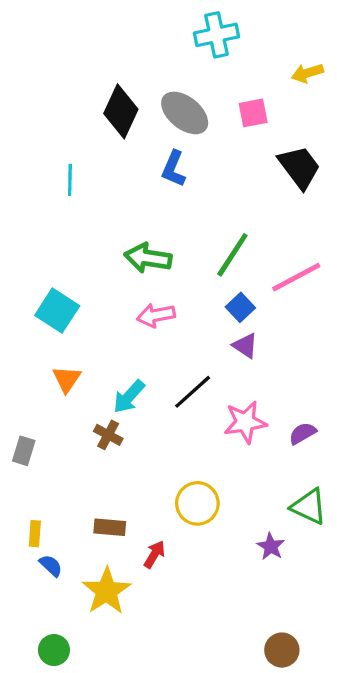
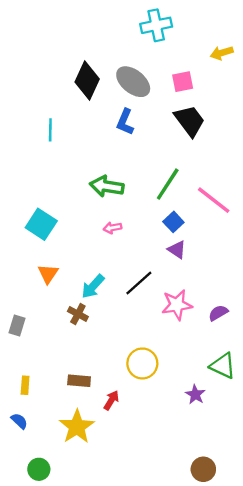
black trapezoid: (299, 167) -> (190, 121), moved
pink line: (296, 277) -> (214, 200), turned 66
pink arrow: (156, 315) -> (112, 228), size x0.7
blue semicircle: (51, 566) -> (19, 421), moved

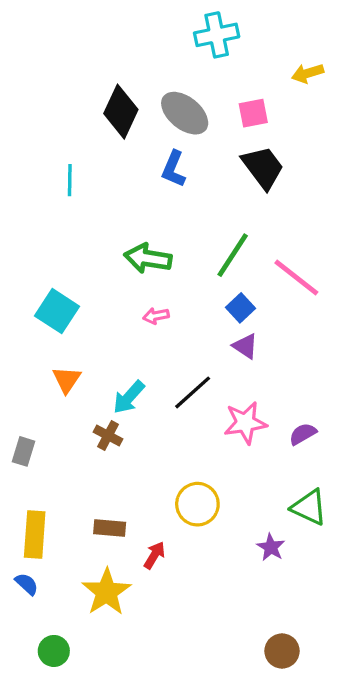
yellow rectangle: (25, 385) -> (35, 534), size x1.8

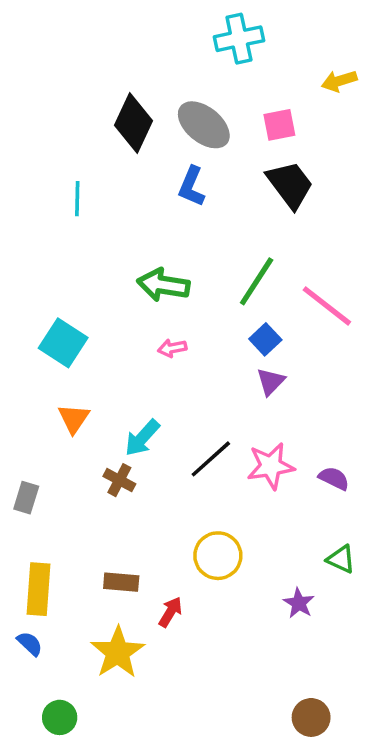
purple triangle: (245, 346) -> (271, 382), turned 40
black line: (193, 392) -> (211, 459), moved
purple semicircle: (303, 434) -> (334, 478), turned 56
green triangle: (309, 507) -> (341, 559), size x0.7

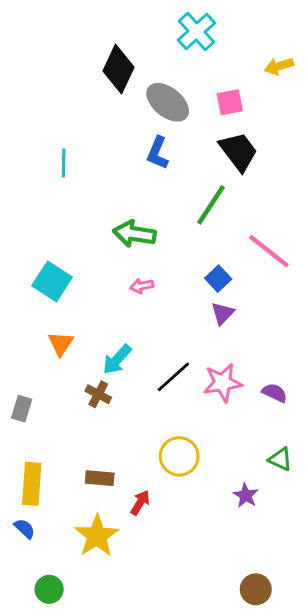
cyan cross: (239, 39) -> (197, 31), turned -30
black diamond: (133, 123) -> (119, 69), moved
green line: (257, 281) -> (211, 205), moved

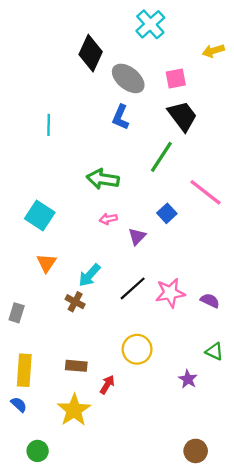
purple triangle: (223, 313) -> (137, 237), moved

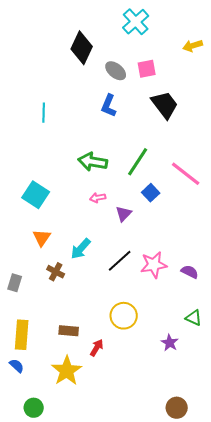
gray ellipse: (128, 78) -> (116, 71), size x0.7
pink square: (176, 78) -> (147, 69), moved
green line: (161, 157) -> (138, 162), moved
brown cross: (75, 302) -> (56, 272), moved

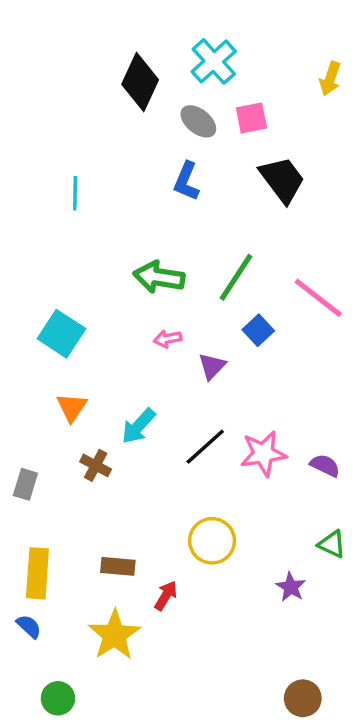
cyan cross: (136, 22) -> (214, 61), moved
yellow arrow: (193, 46) -> (330, 79), turned -54

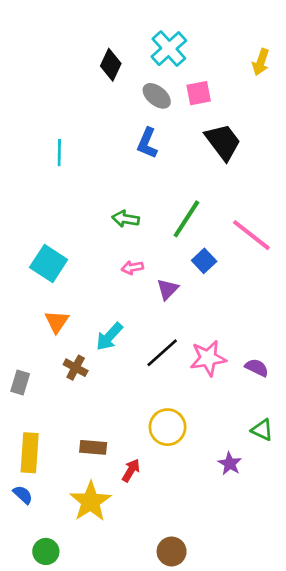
black diamond: (140, 82) -> (111, 65), size x0.7
green arrow: (159, 277) -> (126, 219), size x0.7
brown circle: (303, 698) -> (172, 551), moved

